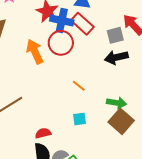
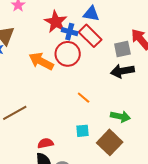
blue cross: (62, 20) -> (70, 32), size x0.7
orange arrow: (35, 51) -> (41, 61), turned -40
brown square: (121, 121) -> (110, 142), moved

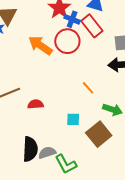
orange line: (84, 98) -> (88, 88), moved
red semicircle: (45, 143) -> (36, 104), moved

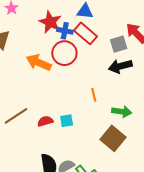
orange line: (88, 88) -> (94, 95), turned 40
cyan square: (73, 119) -> (67, 121), moved

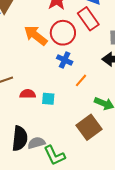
blue cross: (65, 31) -> (65, 60), moved
orange line: (94, 95) -> (81, 80), turned 40

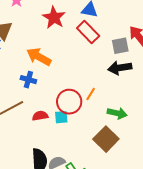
red circle: (63, 33) -> (69, 102), moved
blue cross: (65, 60) -> (28, 80), moved

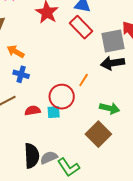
gray square: (120, 46) -> (113, 41), size x1.4
orange arrow: (39, 57) -> (16, 52), moved, size x0.7
orange line: (91, 94) -> (84, 80), moved

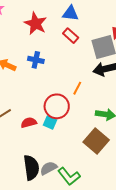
red rectangle: (81, 27) -> (71, 36), size x0.7
blue cross: (21, 74) -> (36, 60), moved
cyan square: (54, 112) -> (50, 122), turned 32

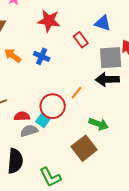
blue triangle: (70, 13) -> (103, 23), moved
red star: (36, 24) -> (49, 21), turned -30
gray semicircle: (49, 168) -> (29, 131), moved

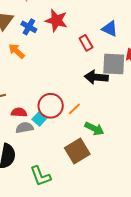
blue cross: (42, 56) -> (29, 27), moved
black arrow: (107, 79) -> (96, 77), moved
orange line: (76, 93) -> (74, 109), moved

